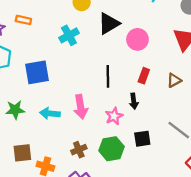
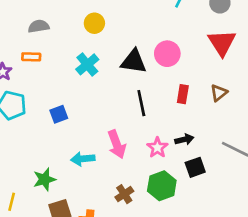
black triangle: (109, 24) -> (134, 61), moved, turned 50
blue square: (37, 72) -> (59, 114), size x0.6
black arrow: (134, 101) -> (184, 139), moved, turned -84
green star: (15, 110) -> (44, 179), moved

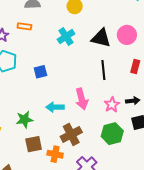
brown cross: (124, 194) -> (71, 134), moved, size x1.5

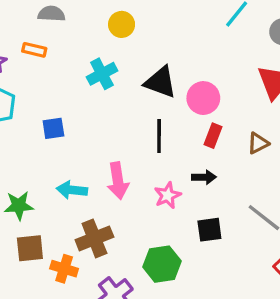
pink circle: (127, 35) -> (203, 98), moved
black arrow: (133, 101) -> (204, 177), moved
green hexagon: (112, 134) -> (162, 264), moved

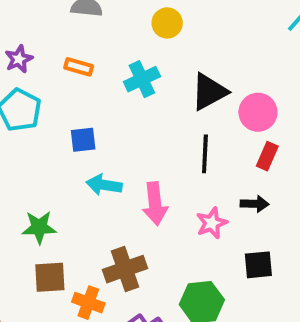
orange rectangle: (34, 50) -> (79, 67), moved
black triangle: (160, 82) -> (209, 92), turned -51
cyan arrow: (72, 190) -> (104, 185), moved

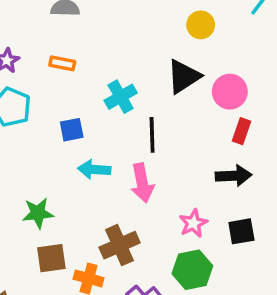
yellow circle: (167, 23) -> (201, 25), moved
cyan cross: (142, 79) -> (121, 97), moved
black line: (205, 154) -> (152, 135), moved
black arrow: (255, 204) -> (234, 176), size x1.4
pink star: (212, 223) -> (193, 223), moved

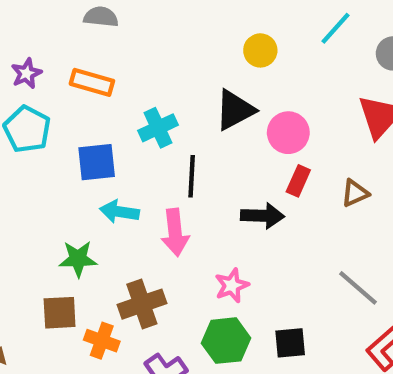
orange rectangle: (62, 63) -> (92, 82), size x1.4
blue square: (72, 130) -> (97, 162), size x1.4
black arrow: (234, 176) -> (263, 216), moved
green star: (38, 213) -> (78, 259), moved
black square: (241, 231) -> (290, 343), moved

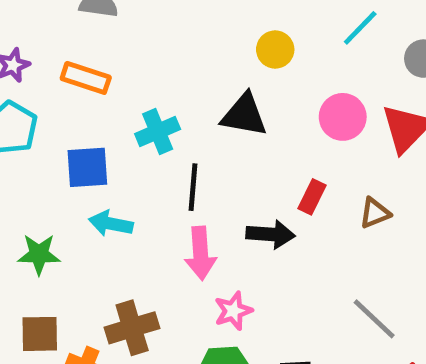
black triangle: (235, 110) -> (244, 115), turned 36
pink circle: (288, 133) -> (343, 117), moved
pink arrow: (175, 232) -> (200, 253), moved
green star: (78, 259) -> (39, 254), moved

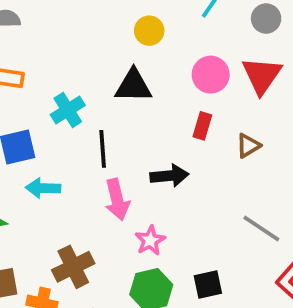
red rectangle: (312, 197) -> (202, 126), moved

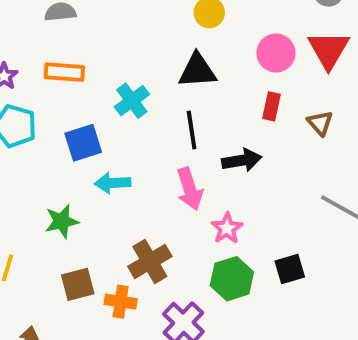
brown triangle: (248, 146) -> (320, 123), turned -36
black line: (103, 149) -> (192, 130), moved

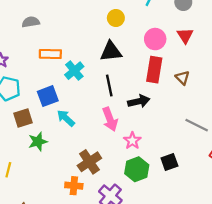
red triangle: (329, 50) -> (185, 36), size x0.7
orange rectangle: (64, 72) -> (50, 54), moved
red rectangle: (272, 106) -> (154, 70), size x1.6
cyan arrow: (113, 183) -> (66, 118), turned 48
brown square: (78, 284) -> (23, 118), moved

